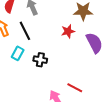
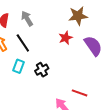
black cross: (40, 60) -> (42, 70), turned -32

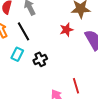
red line: (80, 93) -> (76, 86), turned 49

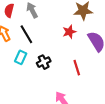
red line: (76, 86) -> (77, 68), moved

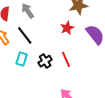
red line: (77, 68) -> (66, 59), moved

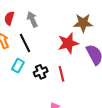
red star: (67, 28) -> (68, 43), size x1.5

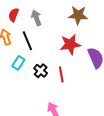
brown star: (83, 23) -> (78, 15), moved
black cross: (41, 72) -> (41, 71), turned -32

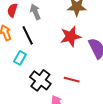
black cross: (41, 71) -> (40, 80), moved, size x1.5
red line: (61, 74) -> (72, 80), moved, turned -63

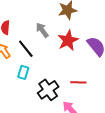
gray arrow: (35, 12) -> (42, 30), moved
black cross: (40, 80) -> (48, 90), turned 30

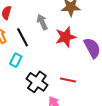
black cross: (48, 90) -> (37, 82), turned -30

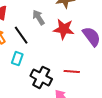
red star: (66, 37) -> (64, 29), turned 30

